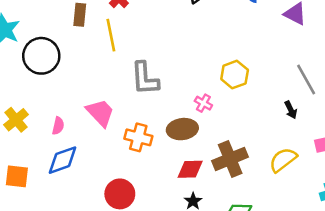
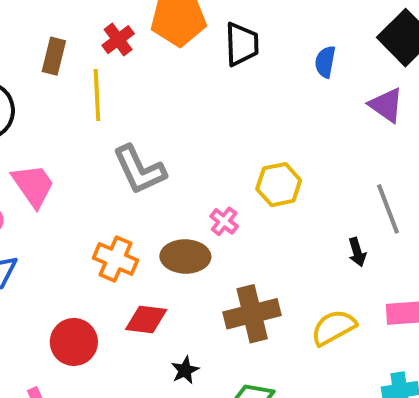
gray L-shape: (145, 78) -> (139, 170), turned -30
pink trapezoid: (100, 113) -> (33, 185), moved
red diamond: (190, 169) -> (146, 320), moved

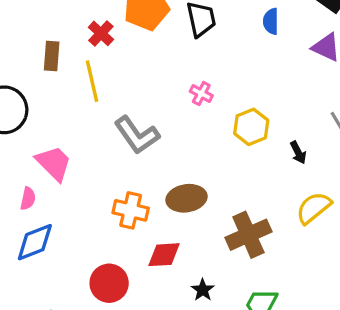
pink cross: (224, 221) -> (201, 93), moved
black arrow: (357, 252) -> (298, 152), moved
yellow semicircle: (334, 327) -> (314, 208), moved

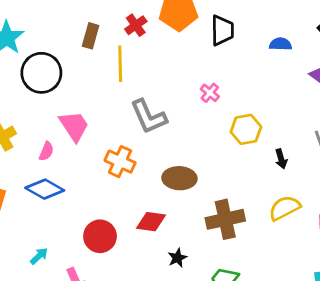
blue semicircle: (271, 21) -> (280, 44), turned 80
orange cross: (131, 210) -> (120, 162), moved
blue diamond: (35, 242) -> (45, 189), turned 39

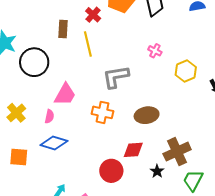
gray L-shape: (149, 117) -> (116, 77), turned 116
pink trapezoid: (74, 126) -> (65, 94), turned 75
brown cross: (225, 219) -> (177, 152), moved
red circle: (100, 236) -> (111, 171), moved

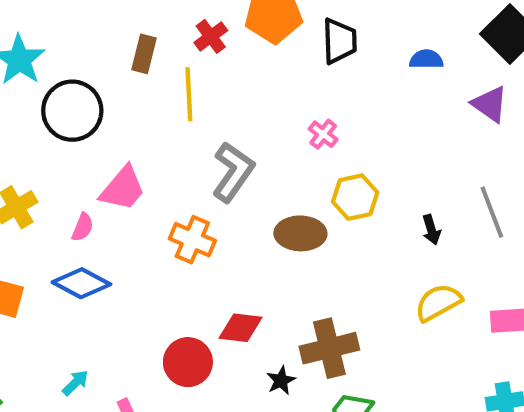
yellow hexagon: (186, 71) -> (355, 197), moved
gray L-shape: (116, 77) -> (233, 172), turned 124
brown ellipse: (147, 115) -> (300, 233), moved

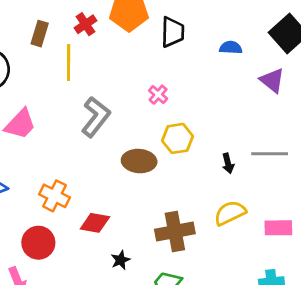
gray line: (492, 212) -> (270, 154), turned -72
orange cross: (192, 240) -> (55, 196), moved
brown cross: (329, 348) -> (175, 232), moved
red circle: (188, 362) -> (38, 243), moved

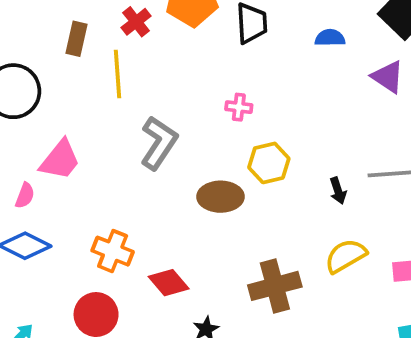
pink cross: (158, 95) -> (239, 107), turned -30
red diamond: (95, 223) -> (169, 283), turned 44

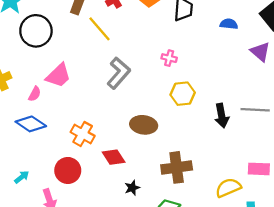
yellow line: (118, 74) -> (99, 29), turned -44
black arrow: (338, 191) -> (222, 116), size x1.5
brown ellipse: (221, 197) -> (144, 125), moved
yellow semicircle: (346, 256) -> (228, 188), moved

